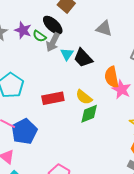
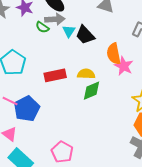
green semicircle: (39, 36) -> (42, 27), moved
gray arrow: (53, 42) -> (55, 19), turned -120
yellow semicircle: (84, 97) -> (86, 74), turned 144

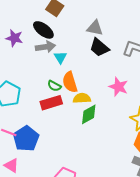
green semicircle: (42, 27) -> (54, 86), moved
black trapezoid: (85, 35) -> (99, 47), moved
orange semicircle: (114, 54) -> (70, 82), moved

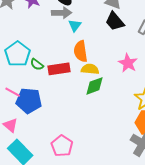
green semicircle: (54, 86) -> (37, 64), moved
blue pentagon: (26, 139) -> (29, 101), turned 30

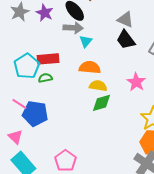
orange semicircle: (81, 51) -> (90, 67), turned 100
green semicircle: (37, 64) -> (45, 78), turned 128
red rectangle: (59, 69) -> (48, 59), moved

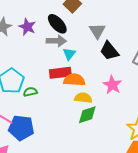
gray triangle: (125, 20) -> (97, 31), moved, turned 36
red rectangle: (48, 59) -> (60, 73), moved
pink star: (136, 82) -> (112, 85), moved

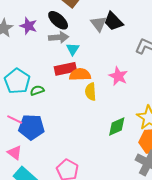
black trapezoid: (109, 51) -> (113, 21), moved
yellow semicircle: (83, 98) -> (91, 92), turned -96
green diamond: (87, 115) -> (117, 126), moved

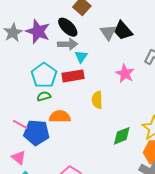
purple star: (28, 26) -> (38, 31), size x1.4
orange semicircle: (80, 75) -> (60, 117), moved
pink star: (118, 76) -> (125, 74), moved
cyan pentagon: (17, 81) -> (44, 75), moved

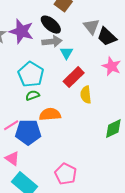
black trapezoid: (123, 31) -> (107, 37), moved
red rectangle: (73, 76) -> (74, 77), moved, turned -30
pink line: (20, 124) -> (11, 125), turned -56

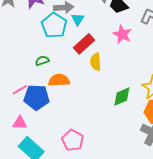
cyan pentagon: (31, 74) -> (54, 25), moved
pink triangle: (12, 158) -> (20, 123), turned -35

